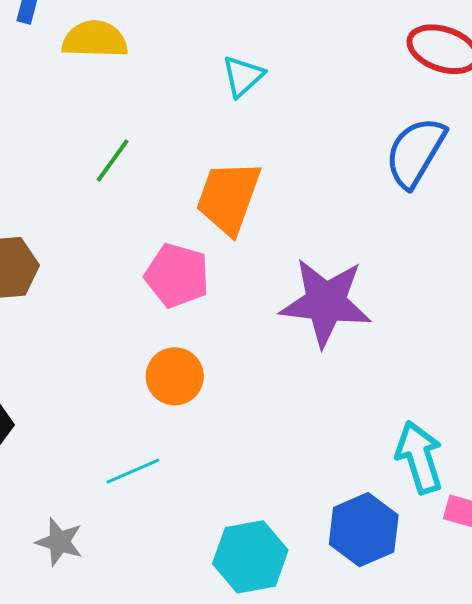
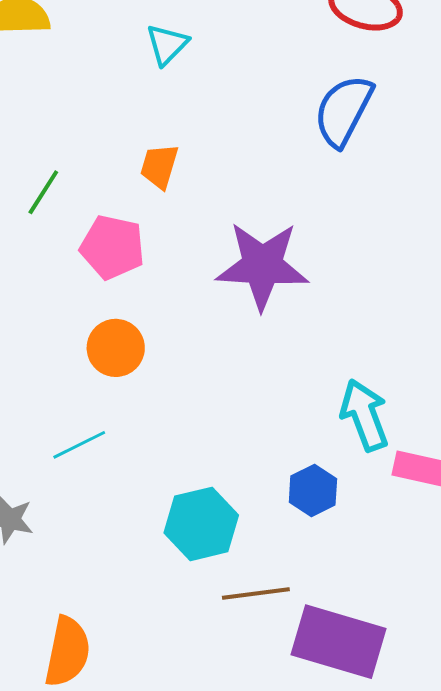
green line: (113, 160) -> (43, 192), moved
orange trapezoid: (228, 197) -> (159, 166), size x0.6
blue hexagon: (364, 530) -> (313, 490), size x0.7

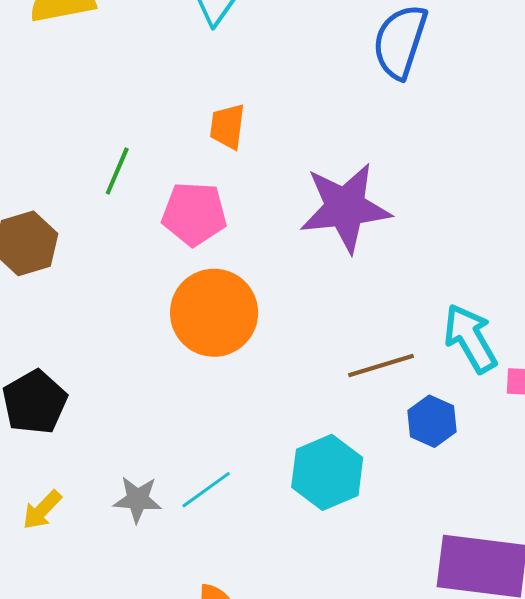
orange circle: (116, 348) -> (214, 313), size x1.5
cyan line: (79, 445) -> (206, 490), moved
brown line: (256, 593) -> (381, 366), moved

